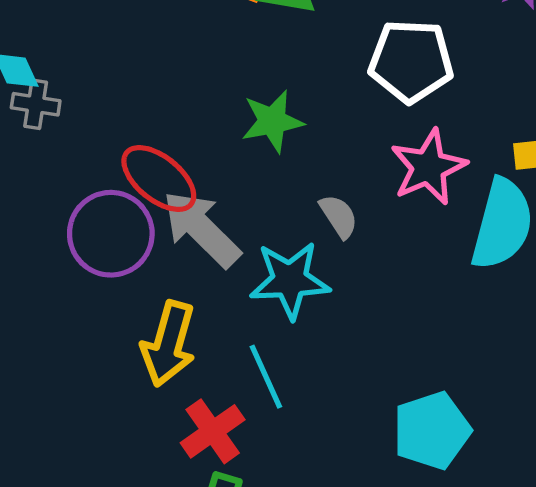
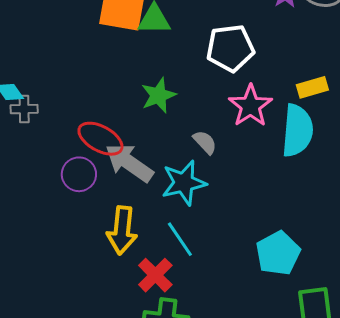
purple circle: (111, 234) -> (79, 174), size x0.7

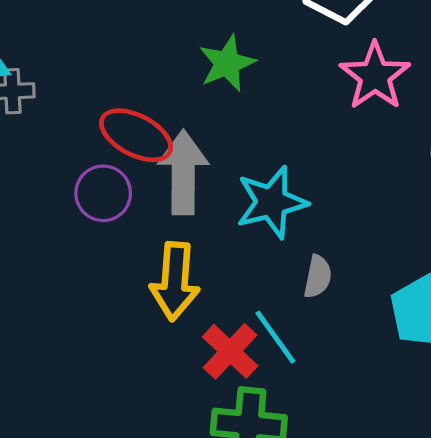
gray semicircle: (205, 142) -> (318, 277), moved, turned 56
gray arrow: (129, 163) -> (183, 172), turned 57
cyan line: (180, 239) -> (275, 337), moved

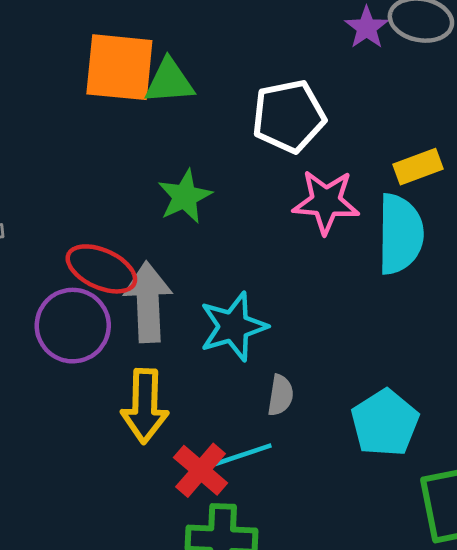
pink star: (375, 76) -> (326, 202), turned -30
purple circle: (103, 193) -> (73, 326), size x1.4
cyan line: (275, 337) -> (243, 455), turned -70

